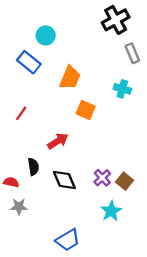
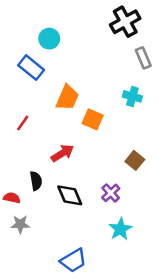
orange trapezoid: (70, 78) -> (67, 98), moved
brown square: (125, 181) -> (135, 160), moved

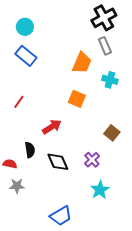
cyan circle: (49, 39) -> (25, 27), moved
gray rectangle: (143, 58) -> (105, 46), moved
orange trapezoid: (67, 98) -> (82, 63), moved

